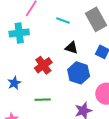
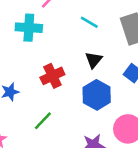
black triangle: (71, 48) -> (94, 60), turned 40
green line: (43, 100) -> (43, 121), turned -56

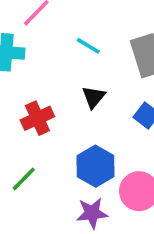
blue hexagon: (97, 95) -> (96, 166), moved

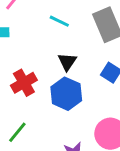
blue hexagon: (96, 166) -> (66, 94), moved

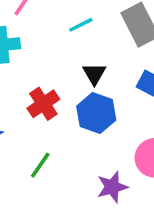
cyan line: (59, 21) -> (81, 25), turned -48

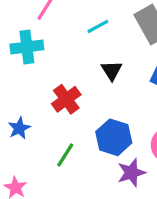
blue hexagon: (96, 113) -> (114, 137), moved

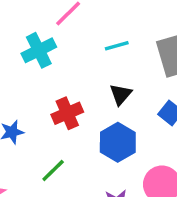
cyan cross: (27, 47) -> (39, 50), turned -32
blue hexagon: (114, 137) -> (118, 142), moved

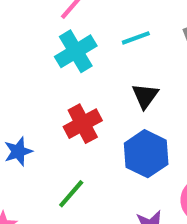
cyan cross: (39, 50) -> (76, 51), moved

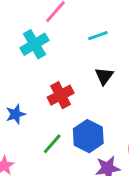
cyan cross: (76, 51) -> (34, 44), moved
blue hexagon: (146, 154) -> (88, 136), moved

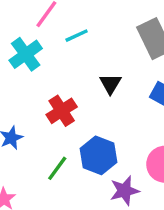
cyan line: (98, 36) -> (77, 36), moved

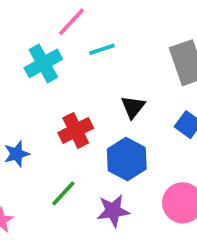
blue hexagon: (98, 155) -> (127, 159), moved
purple star: (125, 191) -> (113, 211), moved

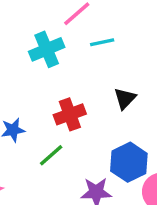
blue hexagon: (127, 159) -> (129, 162), moved
green line: (63, 193) -> (51, 155), moved

